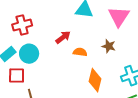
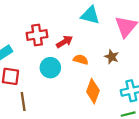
red cross: (22, 25) -> (37, 35), moved
cyan circle: (29, 54) -> (50, 68), moved

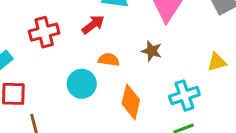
red arrow: (64, 42) -> (93, 25), moved
cyan circle: (50, 68) -> (82, 84), moved

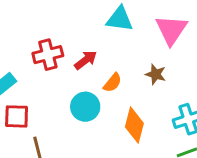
red arrow: (93, 25) -> (86, 60), moved
orange semicircle: (109, 60) -> (113, 83), turned 120

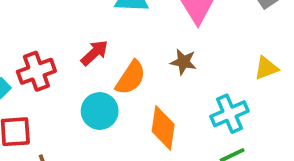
red cross: (48, 55) -> (36, 71), moved
orange semicircle: (113, 83) -> (131, 78), size x1.4

